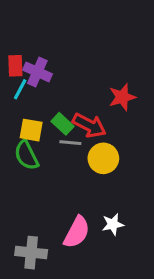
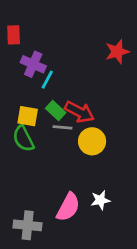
red rectangle: (15, 66) -> (14, 35), moved
cyan line: (20, 89) -> (47, 80), moved
red star: (122, 97) -> (117, 52), moved

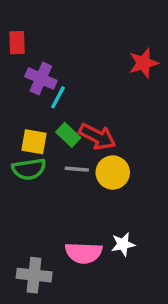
gray line: (63, 127) -> (77, 169), moved
green semicircle: (23, 139) -> (29, 169), turned -72
pink semicircle: (68, 207) -> (84, 253), turned 64

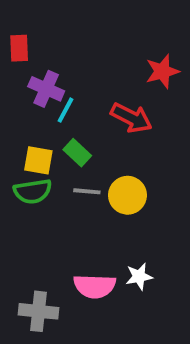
red arrow: (97, 137) -> (131, 118), moved

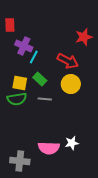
yellow circle: (127, 195) -> (71, 84), moved

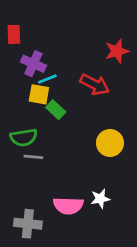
cyan line: (34, 57) -> (47, 79), turned 40
yellow square: (20, 83) -> (39, 94), moved
yellow circle: (71, 84) -> (110, 143), moved
gray line: (45, 99) -> (33, 157), moved

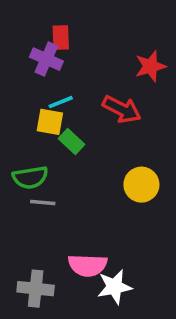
red rectangle: (14, 34) -> (61, 38), moved
purple cross: (33, 64) -> (46, 59), moved
white star: (100, 199) -> (115, 287), moved, size x1.4

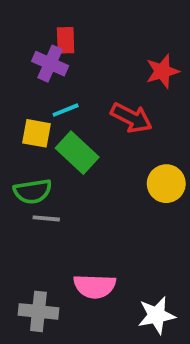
yellow square: (50, 122) -> (37, 133), moved
green rectangle: (71, 142) -> (77, 153), size x1.5
yellow circle: (141, 185) -> (166, 184), moved
white star: (115, 287) -> (157, 315), moved

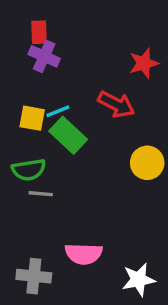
red rectangle: (66, 40) -> (39, 32), moved
cyan line: (66, 110) -> (58, 111), moved

